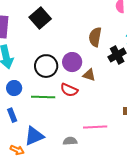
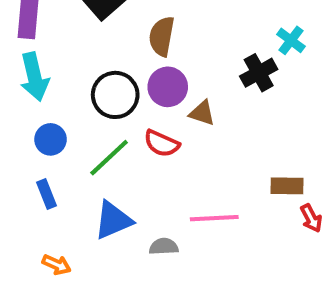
brown semicircle: (95, 37) -> (162, 36), moved
green line: (43, 97) -> (109, 158), turned -45
blue triangle: (34, 136) -> (113, 220), moved

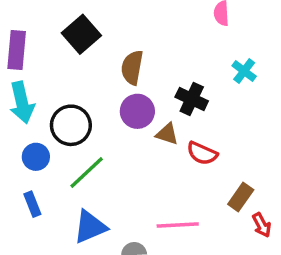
black cross: (259, 73) -> (192, 99), moved, turned -36
black circle: (115, 95) -> (71, 125), moved
red semicircle: (162, 143) -> (202, 153), moved
brown rectangle: (287, 186) -> (241, 197), turned -56

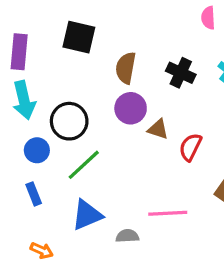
black square: (81, 34) -> (79, 37), turned -36
black cross: (192, 99) -> (181, 73), moved
red semicircle: (202, 153) -> (190, 147), turned 92

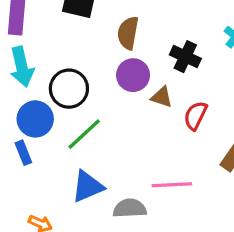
black cross: (181, 73) -> (185, 57), moved
blue circle: (37, 150) -> (35, 119), size x1.4
blue rectangle: (34, 194) -> (23, 153), moved
gray semicircle: (127, 236) -> (130, 208), size x1.4

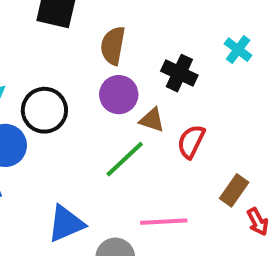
green line: (84, 134) -> (125, 159), moved

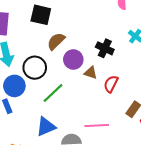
brown semicircle: (113, 46) -> (56, 41), moved, turned 36
green line: (125, 159) -> (53, 93), moved

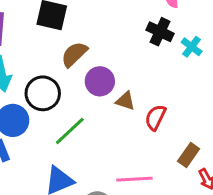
black cross: (105, 48) -> (160, 32), moved

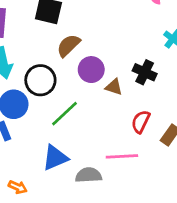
black cross: (160, 32) -> (145, 72), moved
red semicircle: (155, 117) -> (141, 122), moved

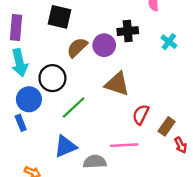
purple circle: (91, 70) -> (104, 45), moved
black cross: (145, 72) -> (128, 31), moved, turned -30
brown triangle: (114, 87) -> (117, 84), size x1.6

